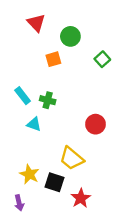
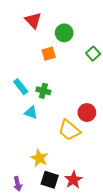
yellow trapezoid: (72, 158) -> (69, 130), moved
yellow star: (29, 174) -> (39, 158), moved
black square: (54, 182) -> (50, 180), moved

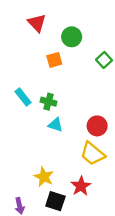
cyan triangle: (31, 113) -> (55, 125), moved
yellow trapezoid: (69, 130) -> (92, 154), moved
red star: (73, 180) -> (81, 186), moved

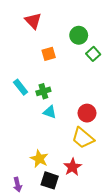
green circle: (72, 37) -> (79, 35), moved
green cross: (48, 102) -> (43, 91), turned -32

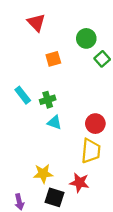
yellow trapezoid: (83, 138) -> (91, 151), turned -125
yellow star: (39, 159) -> (43, 174), turned -30
red star: (72, 167) -> (79, 183), turned -30

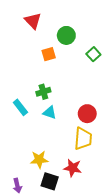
green circle: (86, 38) -> (66, 35), moved
cyan rectangle: (23, 95) -> (20, 107), moved

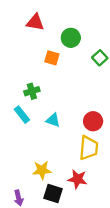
red triangle: (33, 21) -> (35, 22), turned -36
orange square: (49, 54) -> (52, 58), turned 32
green cross: (43, 92) -> (32, 91), moved

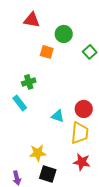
cyan triangle: (53, 120) -> (58, 116), moved
red star: (77, 179) -> (82, 162), moved

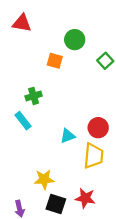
red triangle: (32, 20) -> (22, 23), moved
cyan triangle: (58, 116) -> (68, 136), turned -40
red star: (82, 162) -> (85, 198), moved

